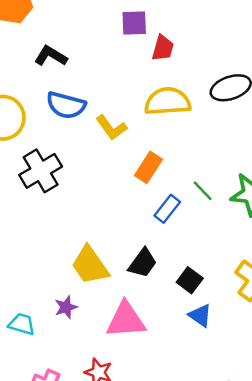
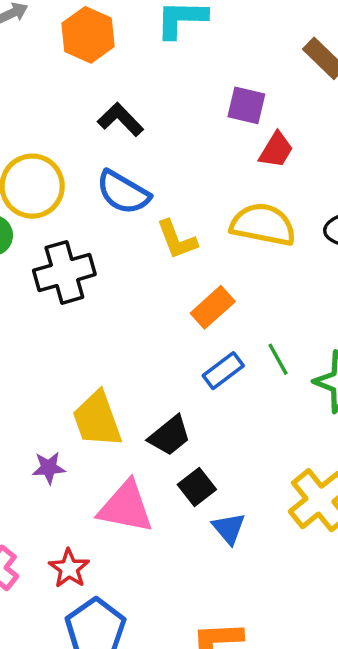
black square: (190, 280) -> (197, 487), moved

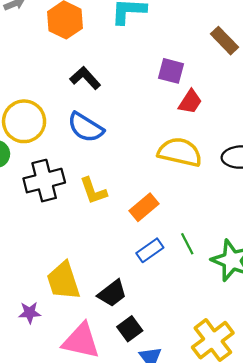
yellow L-shape: (177, 240) -> (93, 191), moved

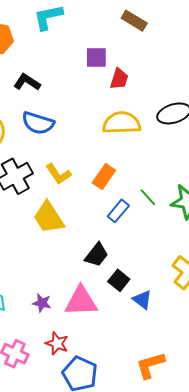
yellow trapezoid: (63, 281) -> (49, 218), moved
purple star: (30, 313) -> (42, 303), moved, turned 30

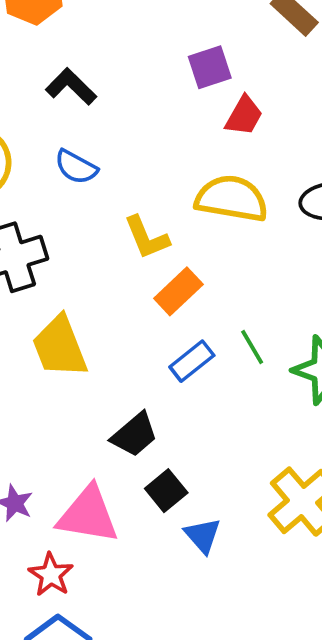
purple square: (96, 57) -> (210, 67), turned -30
blue semicircle: (38, 123) -> (76, 167), size x0.7
yellow L-shape: (58, 174) -> (147, 237), moved
red star: (57, 343) -> (51, 575), moved

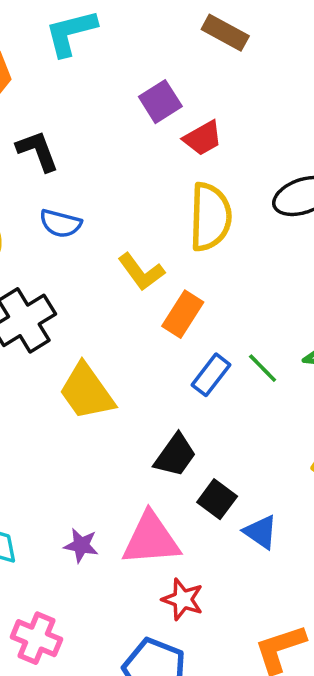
black L-shape: (71, 87) -> (38, 151), turned 39
red trapezoid: (244, 116) -> (203, 138), turned 45
yellow semicircle: (232, 199) -> (210, 217), turned 96
green line: (252, 347) -> (263, 368), moved
red star: (51, 575) -> (183, 599), moved

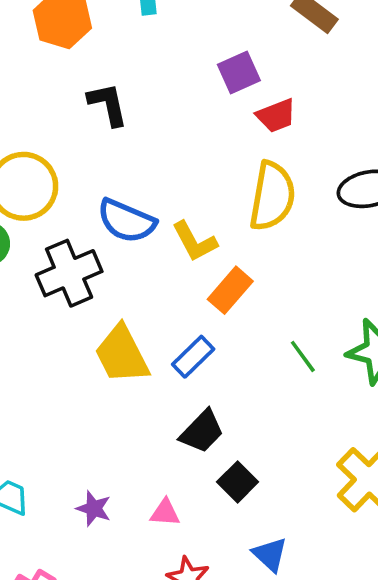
blue semicircle: (61, 223) -> (127, 221), moved, size x1.4
blue rectangle: (211, 375) -> (193, 357), moved
blue triangle: (261, 532) -> (270, 554), moved
pink triangle: (151, 539) -> (165, 513), size x0.5

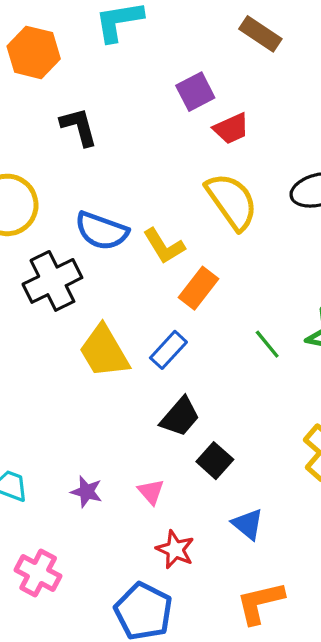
yellow semicircle: (272, 196) -> (232, 201), turned -42
pink triangle: (165, 513) -> (151, 492), turned 48

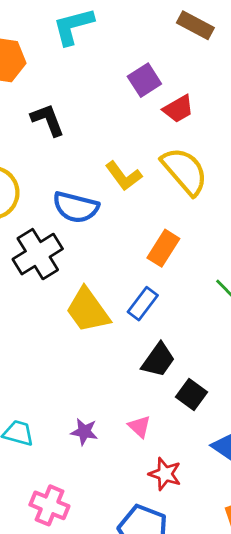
yellow L-shape: (164, 246) -> (124, 176), moved

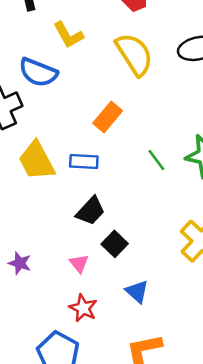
yellow L-shape: (124, 176) -> (68, 35), moved
blue rectangle: (143, 304) -> (84, 162), turned 48
pink triangle: (140, 426) -> (79, 263), moved

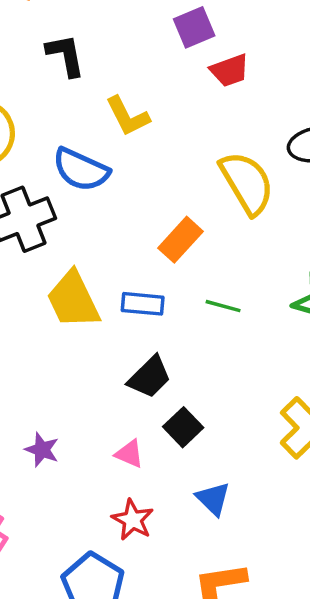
yellow semicircle: (134, 54) -> (247, 183), moved
green line: (156, 160) -> (223, 306), moved, turned -40
pink triangle: (79, 263) -> (129, 454), turned -30

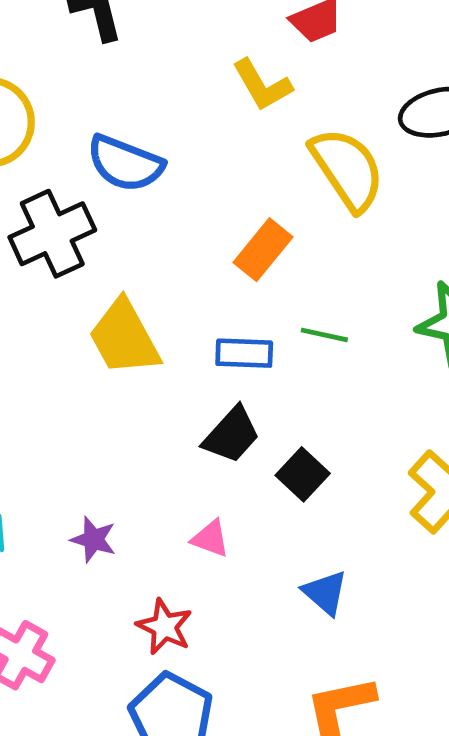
yellow L-shape: (128, 116) -> (262, 85), moved
blue rectangle: (143, 304) -> (244, 353), moved
black square: (183, 427) -> (303, 474), moved
red star: (133, 520) -> (165, 627), moved

